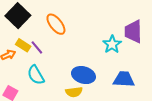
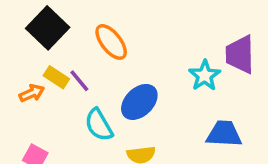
cyan semicircle: (36, 75) -> (99, 125), moved
blue ellipse: (83, 75) -> (139, 102), moved, turned -60

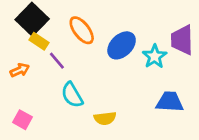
yellow rectangle: (56, 77) -> (39, 41), moved
blue ellipse: (139, 102) -> (122, 45), moved

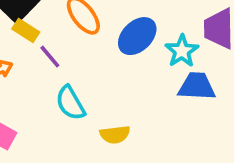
blue trapezoid: (170, 102) -> (197, 86), moved

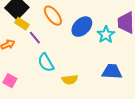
blue trapezoid: (197, 86) -> (112, 72), moved

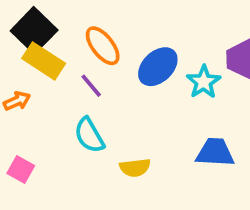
yellow rectangle: (22, 24) -> (44, 61), size x1.5
purple line: (35, 38) -> (91, 86), moved

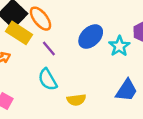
orange ellipse: (103, 46) -> (40, 19), moved
blue trapezoid: (215, 152) -> (127, 90), turned 120

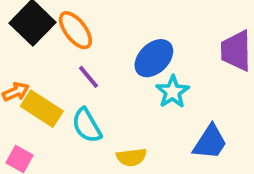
yellow rectangle: (19, 33) -> (42, 109), moved
cyan star: (119, 46) -> (173, 92), moved

